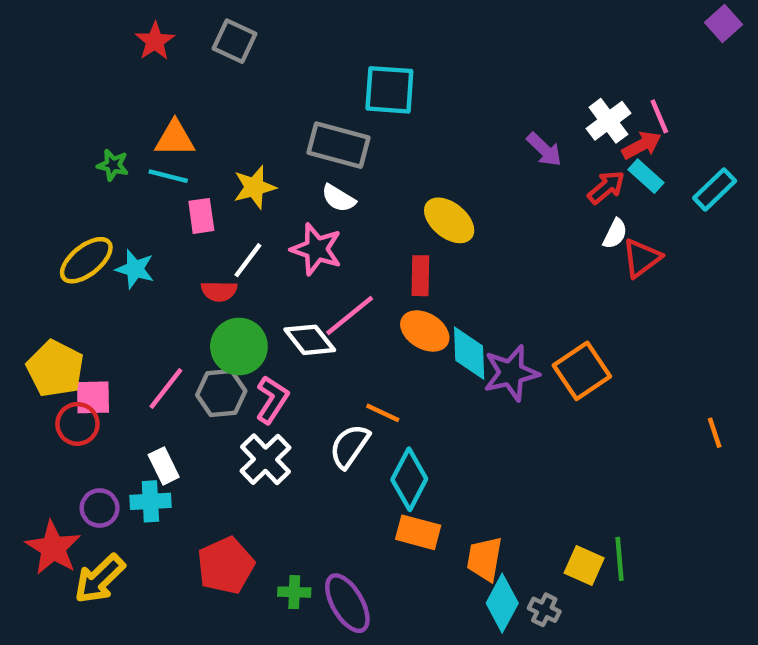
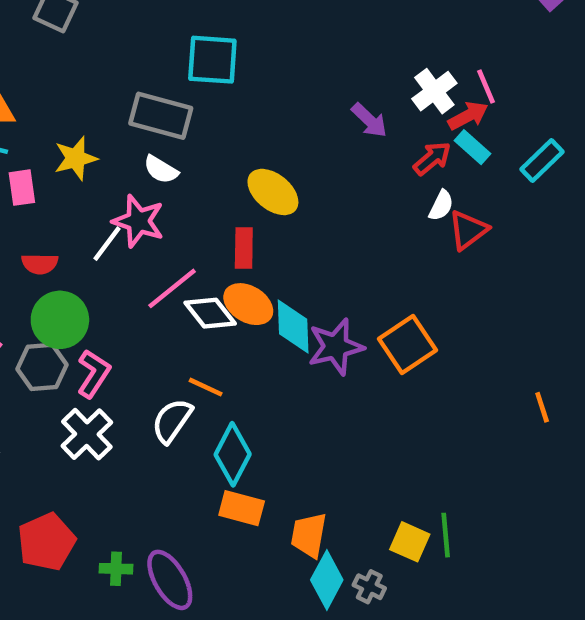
white line: (248, 260) -> (107, 244), moved
white diamond: (310, 340) -> (210, 313), moved

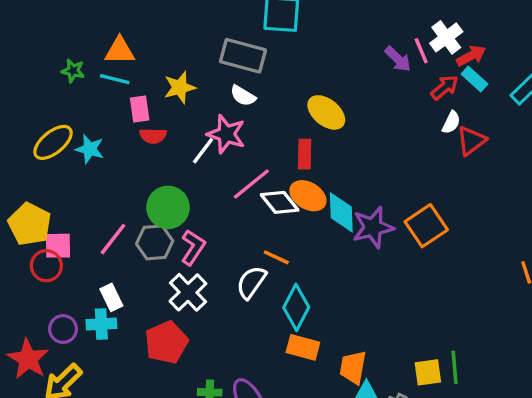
pink line: (486, 87) -> (421, 51), moved
red semicircle: (40, 264) -> (153, 136), moved
red pentagon: (46, 542) -> (166, 342), moved
yellow square: (410, 542) -> (428, 372), turned -32

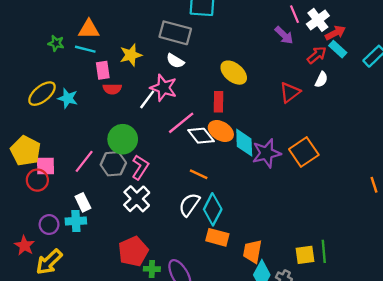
pink line: (421, 51) -> (294, 14), moved
red triangle: (471, 141) -> (290, 92), moved
white semicircle: (251, 282) -> (189, 205), moved
red pentagon: (166, 342) -> (133, 251), moved
red star: (28, 359) -> (24, 246), size x0.7

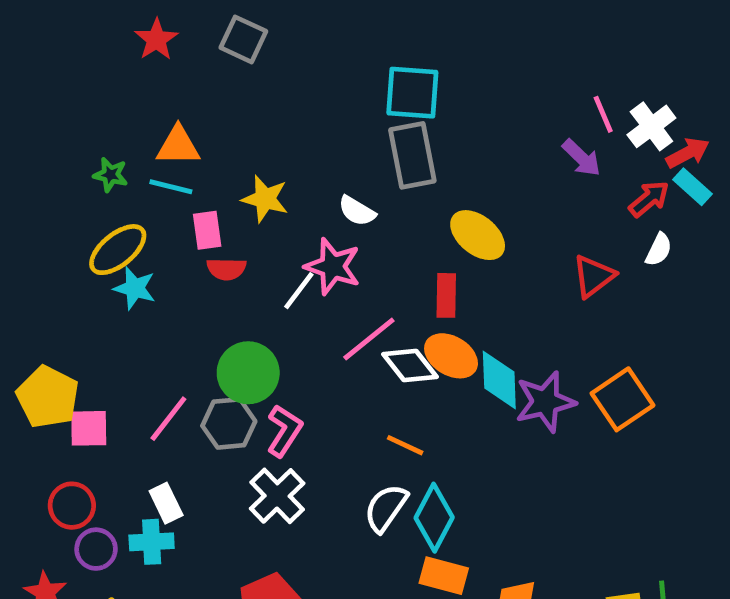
gray rectangle: (175, 33) -> (412, 155), moved, turned 64
yellow star: (131, 55) -> (265, 199), turned 30
yellow ellipse: (42, 94) -> (118, 250), moved
red circle: (37, 180) -> (72, 506), moved

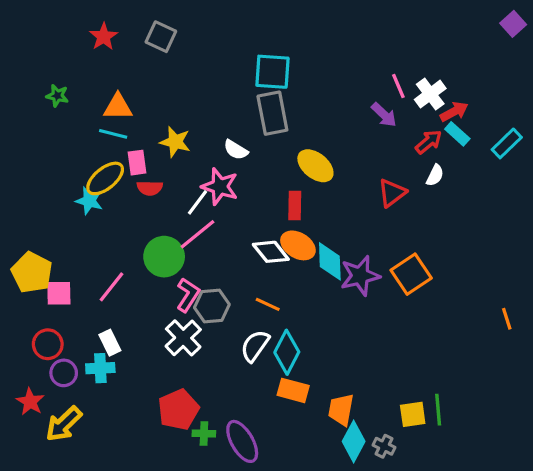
green star: (110, 175) -> (57, 96), moved
yellow ellipse: (118, 250) -> (105, 178), moved
pink line: (369, 339) -> (198, 234), moved
gray hexagon: (229, 423) -> (212, 306), moved

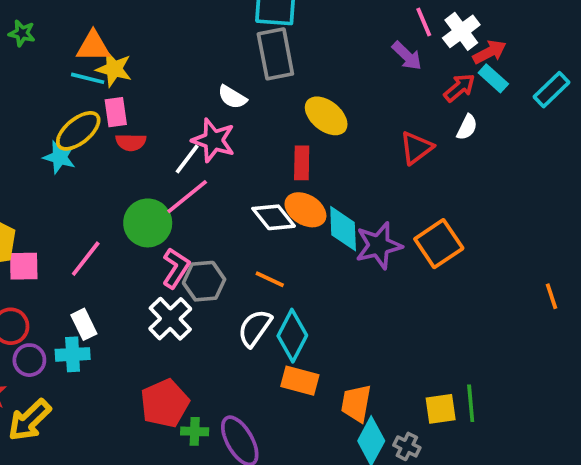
yellow star: (175, 142) -> (114, 69), moved

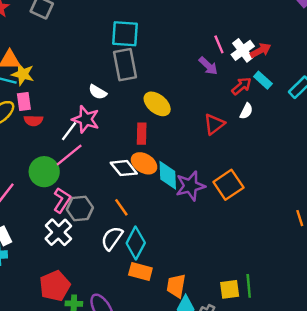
red arrow: (490, 52) -> (261, 50), moved
orange line: (270, 279) -> (121, 207), turned 30

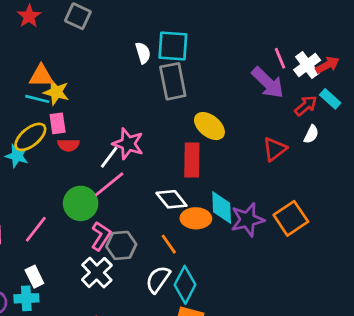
purple arrow: (208, 66) -> (268, 83), size x1.5
white semicircle: (98, 92) -> (143, 53), moved, turned -138
red rectangle: (142, 134) -> (192, 160), size x1.4
orange ellipse: (144, 163) -> (196, 218), moved, turned -30

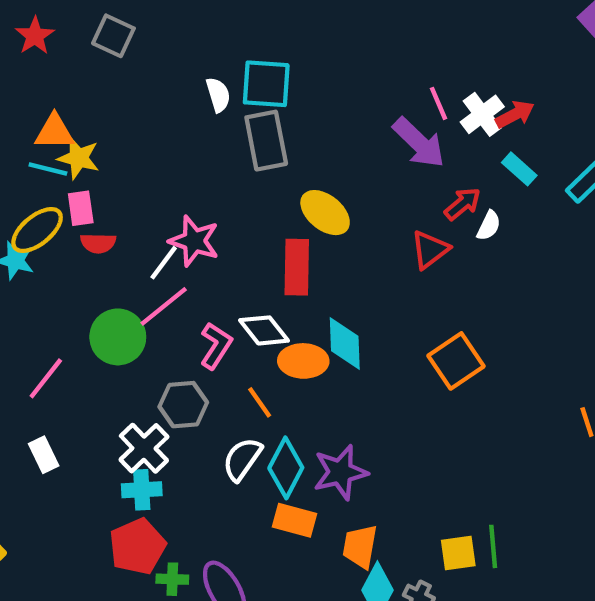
red arrow: (306, 106) -> (463, 204), moved
purple star: (247, 220) -> (340, 472), moved
pink L-shape: (101, 236) -> (216, 346), moved
cyan cross: (26, 298) -> (142, 490), moved

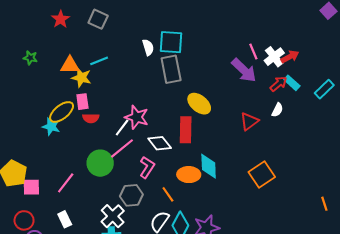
cyan line: (48, 169) -> (99, 61), moved, turned -36
red arrow: (463, 204) -> (278, 84), moved
white diamond: (264, 330) -> (160, 143), moved

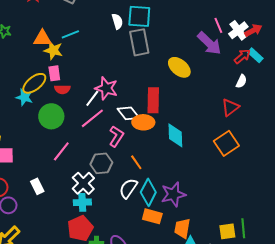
yellow ellipse: (199, 104) -> (179, 67), moved
red triangle: (249, 121) -> (230, 107), moved
green circle: (100, 163) -> (51, 116), moved
orange ellipse: (189, 175) -> (143, 122), moved
pink line: (66, 183) -> (61, 151), moved

